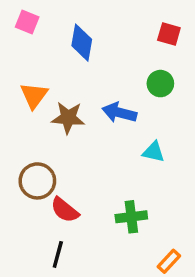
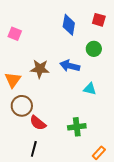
pink square: (27, 22) -> (15, 34), moved
blue diamond: (82, 43) -> (69, 25), moved
orange triangle: (34, 95) -> (13, 80), moved

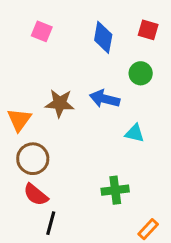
pink square: (15, 34) -> (42, 31), moved
red semicircle: (38, 123) -> (36, 195), moved

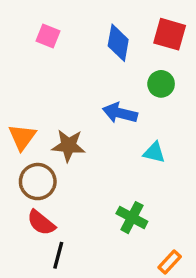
red square: (148, 30) -> (170, 34), size x1.4
brown star: (60, 103) -> (69, 146), moved
green cross: (115, 190) -> (132, 218), turned 35

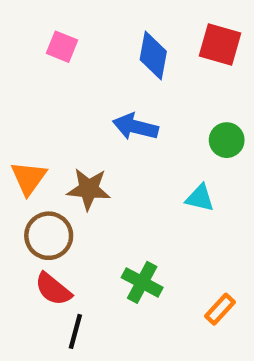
green circle: (161, 84) -> (227, 140), moved
blue arrow: (120, 113) -> (135, 127), moved
green cross: (132, 218) -> (142, 282), moved
orange rectangle: (170, 262) -> (220, 309), moved

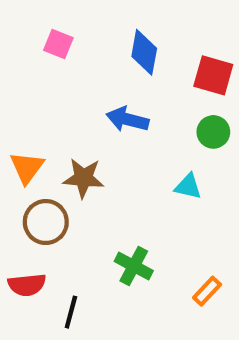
red square: (220, 44) -> (213, 75), moved
red semicircle: (53, 289) -> (27, 285), moved, turned -45

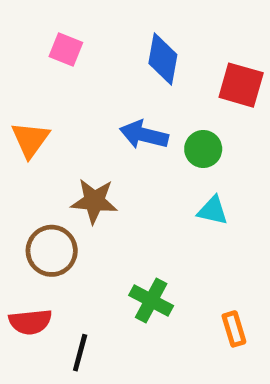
green circle: (213, 132) -> (203, 149), moved
orange triangle: (27, 168) -> (30, 140), moved
orange rectangle: (207, 291) -> (234, 329), turned -60

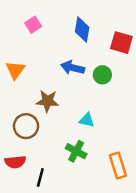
pink square: (66, 50) -> (33, 25), turned 35
cyan triangle: (213, 211) -> (87, 120), moved
orange rectangle: (234, 329) -> (118, 165), size x1.5

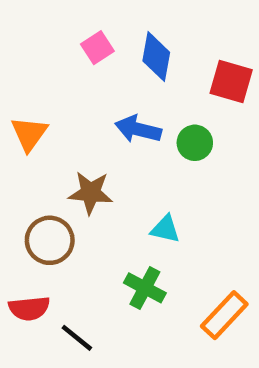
pink square: (33, 25) -> (97, 48), moved
orange rectangle: (118, 165) -> (224, 315), turned 60
black line: (40, 177) -> (77, 338), turned -66

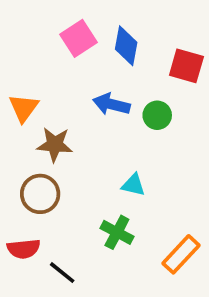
pink square: (97, 48) -> (79, 38), size x1.4
brown star: (90, 193) -> (55, 145), moved

